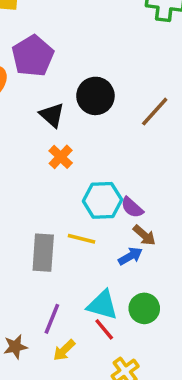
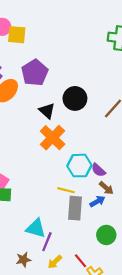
orange cross: (61, 157) -> (53, 138), size x1.6
gray rectangle: (43, 253) -> (75, 208), moved
cyan triangle: (102, 305) -> (36, 228), moved
red line: (104, 329) -> (81, 261), moved

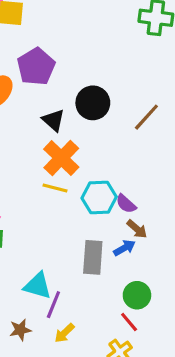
yellow line: (66, 190) -> (55, 188), moved
red line: (81, 261) -> (129, 322), moved

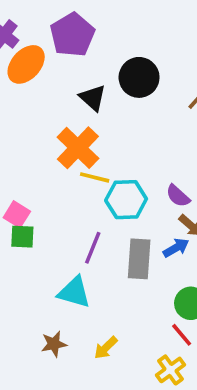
orange cross: (61, 158) -> (78, 148), moved
cyan hexagon: (99, 197) -> (126, 200), moved
purple line: (53, 305) -> (93, 248), moved

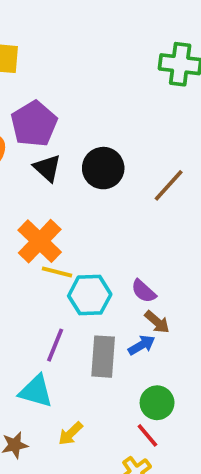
black triangle: (93, 98) -> (47, 168), moved
yellow arrow: (106, 348) -> (70, 434), moved

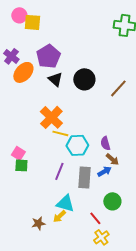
purple semicircle: (144, 291) -> (105, 143), turned 32
cyan triangle: (36, 391) -> (65, 203), moved
yellow arrow: (70, 434) -> (59, 216), moved
red line: (147, 435) -> (95, 218), moved

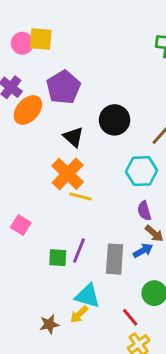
pink circle: (19, 15) -> (22, 43), moved
black triangle: (55, 79) -> (73, 137), moved
cyan hexagon: (77, 145) -> (141, 171), moved
green square: (21, 165) -> (58, 258), moved

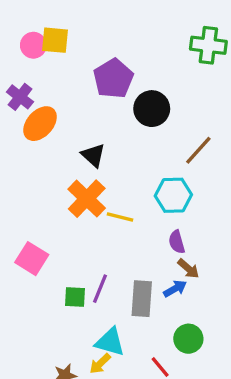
purple pentagon: (63, 87) -> (113, 79), moved
black circle: (115, 120) -> (152, 109), moved
yellow line: (80, 197) -> (120, 217), moved
pink square: (21, 225) -> (32, 259), size x1.4

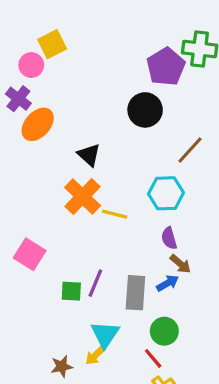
yellow square: (55, 40) -> (52, 44), turned -32
pink circle: (33, 45) -> (31, 65), moved
purple pentagon: (113, 79) -> (166, 67), moved
green circle: (188, 339) -> (164, 331), moved
cyan triangle: (110, 342) -> (105, 334), turned 48

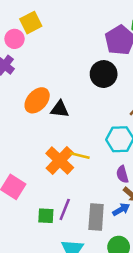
orange ellipse: (38, 124) -> (37, 100), moved
black triangle: (89, 155) -> (60, 109), turned -36
orange cross: (83, 197) -> (60, 161), moved

